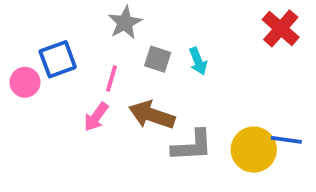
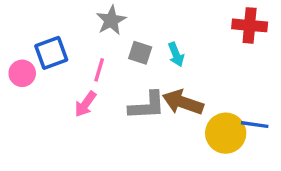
red cross: (281, 28) -> (250, 25), turned -36
brown arrow: (152, 115) -> (183, 102), moved
gray L-shape: (192, 146) -> (147, 106), moved

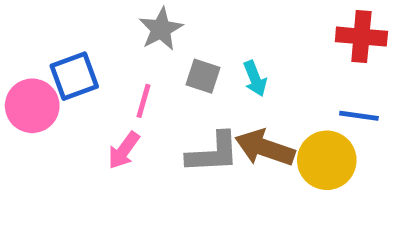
pink circle: (22, 73) -> (32, 106), size x1.4
blue line: (255, 125) -> (359, 116), moved
yellow circle: (226, 133) -> (327, 160), moved

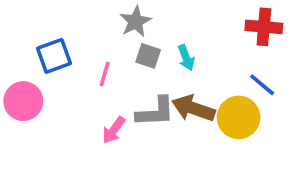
gray star: (161, 29) -> (135, 22), moved
pink circle: (32, 106) -> (23, 101), moved
blue line: (359, 116) -> (262, 85), turned 32
pink arrow: (124, 150) -> (114, 130), moved

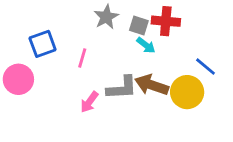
red cross: (264, 27) -> (166, 21), moved
gray square: (148, 56) -> (139, 25), moved
cyan arrow: (186, 58) -> (146, 45), turned -30

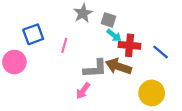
red cross: (166, 21) -> (130, 45), moved
yellow circle: (187, 92) -> (152, 93), moved
pink arrow: (89, 102) -> (83, 91), moved

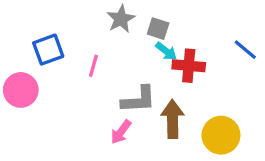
blue line: (161, 52) -> (245, 50), moved
brown arrow: (118, 66) -> (173, 119), moved, turned 70

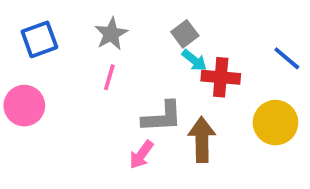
gray star: (121, 19) -> (111, 34), moved
gray square: (158, 29) -> (185, 34), turned 35
blue square: (48, 50) -> (39, 39), moved
yellow circle: (221, 135) -> (275, 123), moved

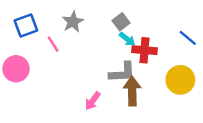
pink line: (109, 77) -> (53, 44), moved, turned -49
gray L-shape: (162, 117) -> (122, 72), moved

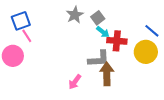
gray star: (73, 22) -> (75, 15), moved
pink line: (53, 44) -> (27, 36), moved
yellow circle: (180, 80) -> (146, 52), moved

